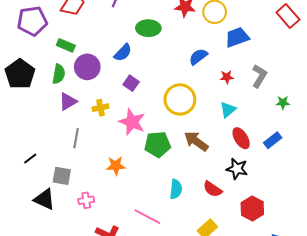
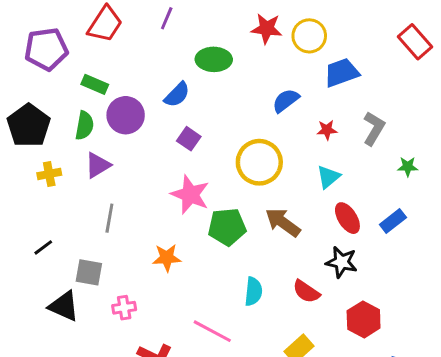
yellow cross: (100, 108) -> (49, 174), moved

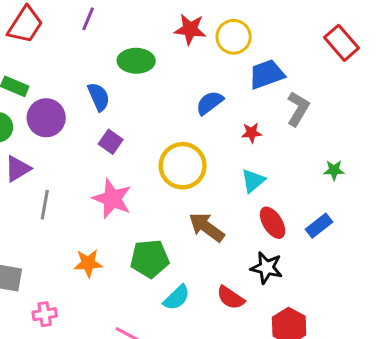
blue semicircle: (177, 95) -> (99, 97), turned -68
gray L-shape: (374, 128) -> (298, 109), moved
gray line: (109, 218) -> (45, 205), moved
green pentagon: (227, 227) -> (150, 259), moved
cyan semicircle: (253, 292) -> (177, 298), turned 40

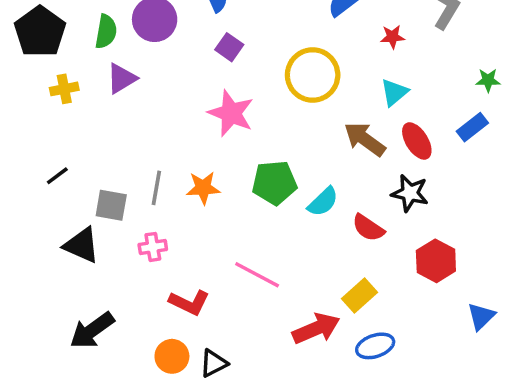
gray line: (45, 205) -> (156, 188), moved
blue rectangle: (319, 226) -> (472, 127), moved
brown arrow: (207, 227) -> (365, 139), moved
cyan semicircle: (177, 298) -> (323, 202), moved

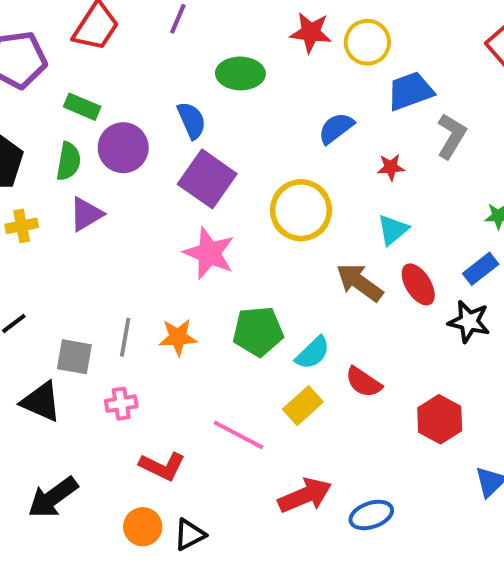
purple square: (229, 47) -> (207, 179), size x1.8
black star: (410, 193) -> (469, 322), moved
yellow rectangle: (360, 296) -> (303, 406), moved

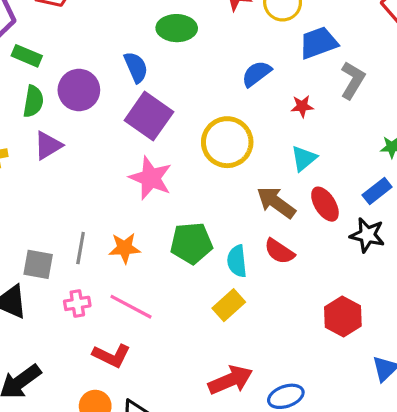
green rectangle: (82, 107) -> (27, 56), moved
cyan semicircle: (313, 353) -> (237, 261), turned 128
red semicircle: (363, 382) -> (279, 251), moved
pink line: (238, 435) -> (131, 307), moved

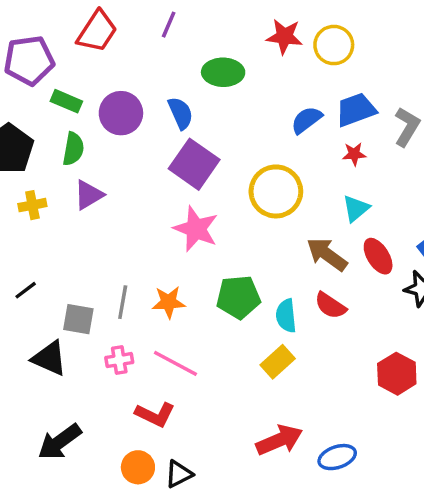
blue trapezoid: (318, 43) -> (356, 110), moved
purple circle: (79, 90) -> (121, 113), moved

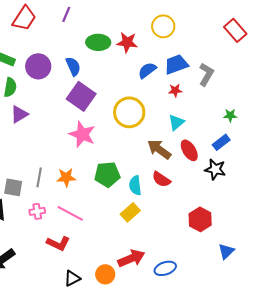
red star: (284, 36) -> (127, 42), moved
orange circle: (138, 467) -> (105, 274), moved

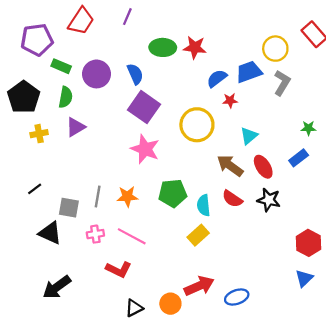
yellow circle: (163, 26) -> (275, 49), moved
red star: (175, 90) -> (230, 100), moved
black star: (215, 169) -> (269, 200), moved
red hexagon: (200, 219) -> (308, 243), moved

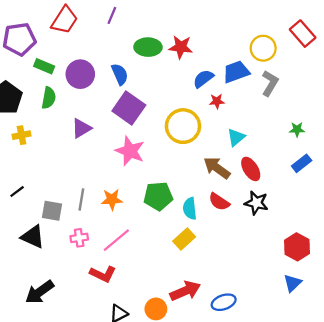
purple triangle: (76, 127) -> (81, 128), moved
blue rectangle: (299, 158) -> (302, 163), moved
pink line: (132, 236) -> (116, 240), turned -68

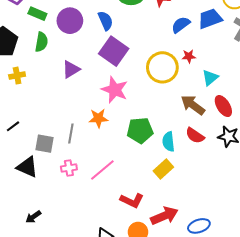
red star: (217, 101) -> (189, 56), moved
orange star: (112, 199) -> (98, 118), moved
red L-shape: (103, 274) -> (132, 201), moved
black arrow: (40, 292) -> (33, 217), size x0.6

